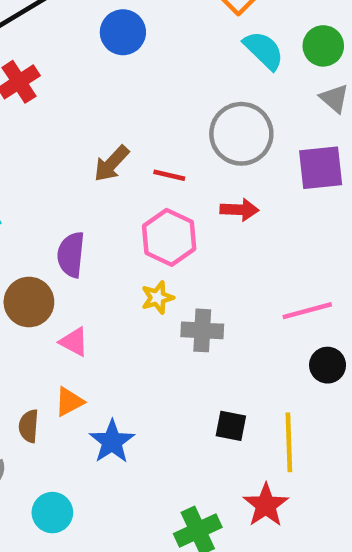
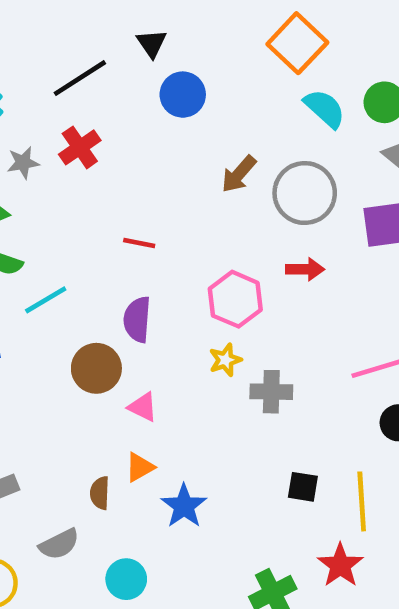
brown arrow: (111, 164) -> (239, 174), moved
red line: (169, 175) -> (139, 243), moved

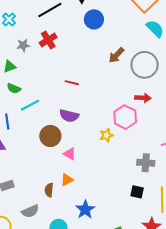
pink hexagon: (235, 299) -> (125, 117), moved
purple semicircle: (137, 319) -> (69, 116), turned -84
gray cross: (271, 392) -> (146, 163), moved
blue star: (184, 506) -> (85, 210), moved

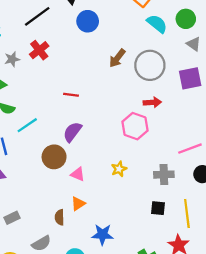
purple semicircle: (69, 116) -> (72, 132), turned 120
yellow star: (106, 135) -> (119, 169), moved
blue star: (85, 210) -> (102, 234), turned -30

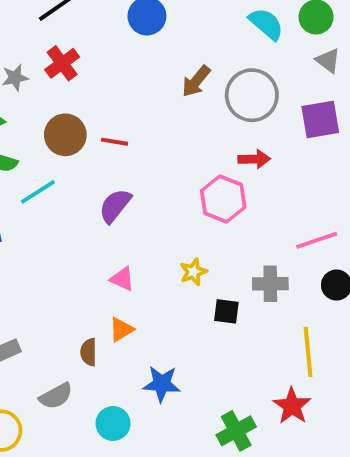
brown circle: (54, 157) -> (65, 135), moved
black square: (158, 208) -> (226, 311), moved

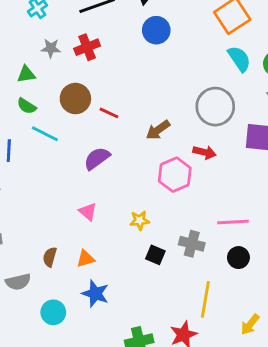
brown arrow: (196, 81) -> (158, 130), moved
cyan line: (38, 192) -> (45, 134), turned 44
orange triangle: (121, 329) -> (85, 259), moved

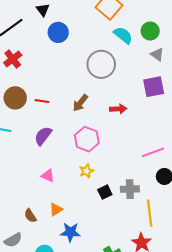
gray circle: (215, 107) -> (101, 64), moved
pink hexagon: (175, 175) -> (87, 139), moved
gray cross: (192, 244) -> (130, 189), moved
black square: (155, 255) -> (105, 192), turned -32
brown semicircle: (50, 257) -> (30, 216), turned -32

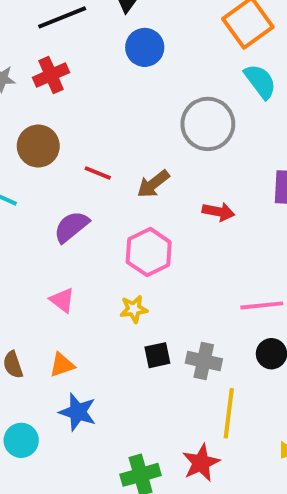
red line: (42, 101) -> (98, 173), moved

